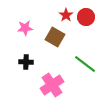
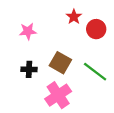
red circle: (86, 17) -> (96, 29), moved
brown square: (55, 37) -> (60, 63), moved

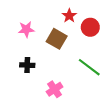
brown square: (60, 63) -> (57, 39), moved
pink cross: (58, 95) -> (55, 89), size x0.7

